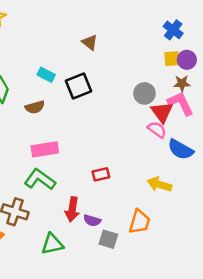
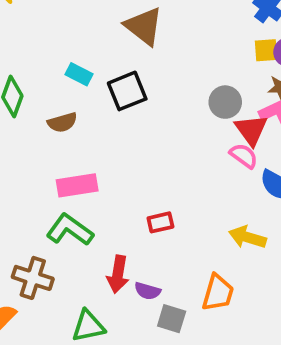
brown triangle: (90, 42) -> (144, 26), size x1.6

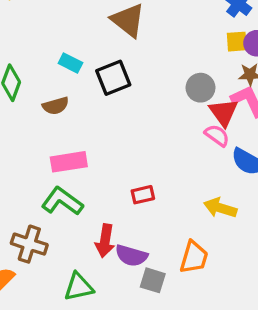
purple semicircle: (147, 291) -> (131, 256), size x1.4

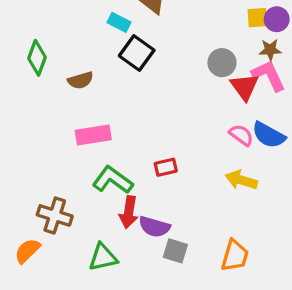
cyan rectangle: (70, 63) -> (119, 22), moved
black square: (113, 78) -> (137, 53), turned -32
pink semicircle: (217, 135) -> (241, 135), moved
green L-shape: (62, 201) -> (113, 180), moved
orange trapezoid: (194, 257) -> (235, 256), moved

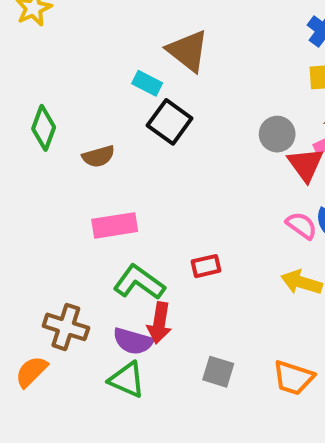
purple semicircle: (154, 227) -> (133, 341), moved
orange trapezoid: (235, 256) -> (293, 378), turned 92
green triangle: (103, 257) -> (127, 380), turned 36

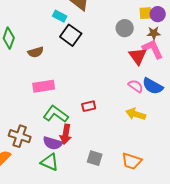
gray circle: (277, 134) -> (125, 28), moved

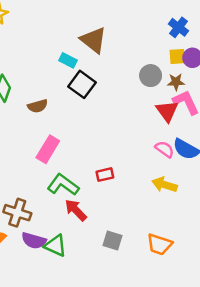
brown star: (154, 33) -> (176, 82), moved
pink rectangle: (44, 86) -> (48, 149), turned -50
red arrow: (66, 134) -> (76, 210), turned 126
purple semicircle: (53, 143) -> (34, 241), moved

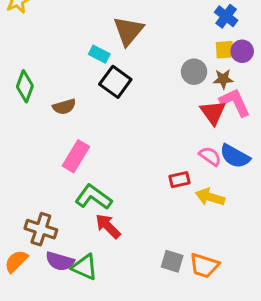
brown triangle: (93, 40) -> (128, 31), turned 32
red rectangle: (105, 175) -> (179, 180), moved
gray square: (112, 241) -> (172, 261), moved

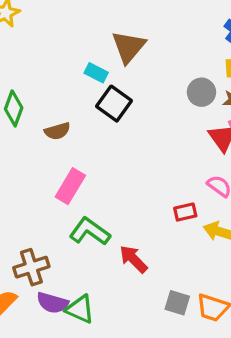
red arrow: (108, 226) -> (133, 259), moved
brown cross: (41, 229) -> (31, 267), turned -36

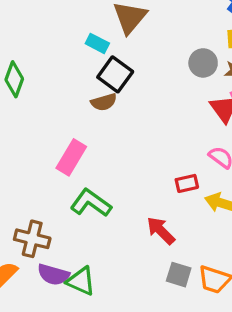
brown semicircle: (57, 131) -> (104, 102), moved
red arrow: (133, 259) -> (161, 231), moved
brown cross: (31, 267) -> (32, 239), turned 32

